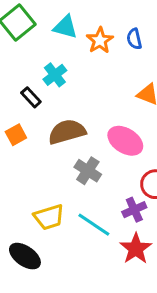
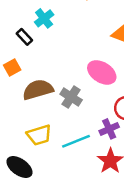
brown semicircle: (67, 132) -> (38, 90), moved
cyan line: (94, 225) -> (76, 141), turned -56

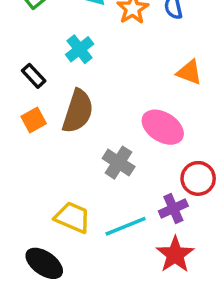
black rectangle: (24, 37) -> (34, 76), moved
brown semicircle: (38, 90) -> (78, 111), moved, turned 124
yellow trapezoid: (39, 135) -> (73, 217), turned -140

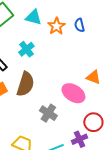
orange triangle: (189, 72) -> (93, 77), moved

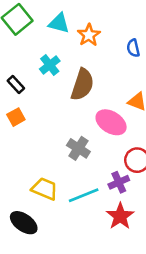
blue semicircle: (79, 25) -> (133, 48), moved
brown semicircle: (25, 84) -> (82, 85), moved

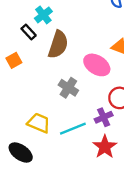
black rectangle: (16, 85) -> (29, 32), moved
brown semicircle: (82, 85) -> (58, 45), moved

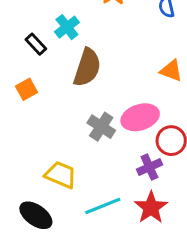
black rectangle: (29, 32) -> (36, 44), moved
pink ellipse: (97, 65) -> (140, 117), moved, turned -50
cyan line: (73, 129) -> (103, 206), moved

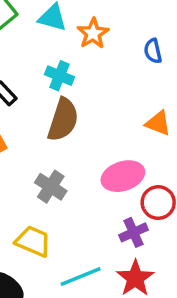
cyan cross: (67, 27) -> (60, 76), moved, turned -30
gray cross: (101, 127) -> (51, 187), moved

